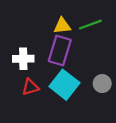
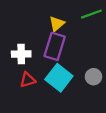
green line: (90, 25) -> (91, 14), moved
yellow triangle: (62, 26) -> (57, 24), turned -35

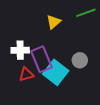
purple rectangle: (55, 46) -> (41, 59), moved, turned -40
gray circle: (93, 77) -> (80, 60), moved

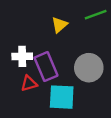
gray circle: (80, 60) -> (89, 68), size x1.6
cyan square: (56, 72) -> (62, 97), moved, turned -35

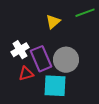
white cross: (22, 56) -> (20, 50), turned -30
gray circle: (89, 68) -> (66, 60), moved

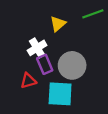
white cross: (20, 50) -> (37, 48), moved
purple rectangle: (41, 59) -> (45, 64), size x0.7

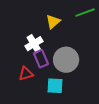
cyan square: (60, 94) -> (55, 86), size x0.7

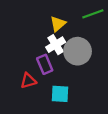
white cross: (34, 44) -> (56, 45), moved
gray circle: (66, 60) -> (78, 51), moved

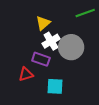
yellow triangle: (58, 24) -> (43, 23), moved
purple rectangle: (45, 64) -> (41, 59), turned -48

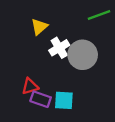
yellow triangle: (43, 23) -> (39, 27), moved
purple rectangle: (41, 59) -> (41, 99), moved

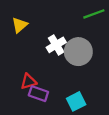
yellow triangle: (39, 27) -> (20, 25), moved
cyan square: (64, 100) -> (76, 101), moved, turned -30

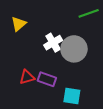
purple rectangle: (38, 94) -> (47, 79), moved
cyan square: (76, 101) -> (72, 96), turned 36

